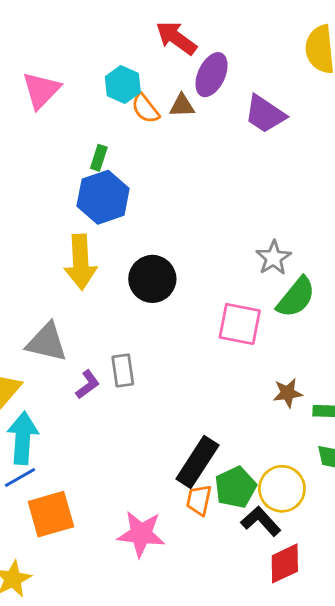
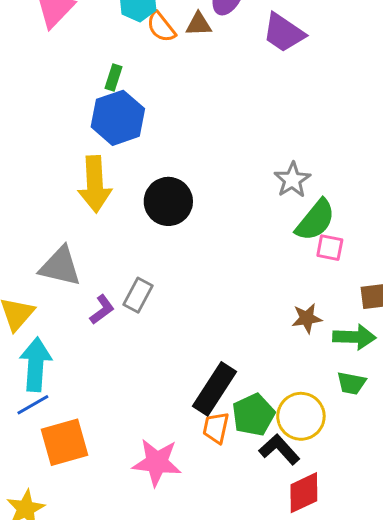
pink square: (240, 324) -> (330, 248), moved, size x0.6
gray rectangle: (123, 370) -> (138, 295), turned 36

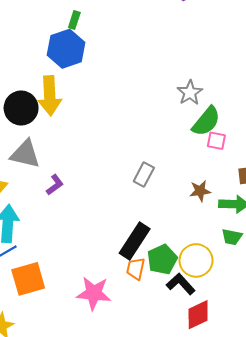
green rectangle: (114, 77) -> (74, 20), moved
black circle: (168, 201) -> (21, 108), moved
gray rectangle: (138, 295) -> (144, 175), moved

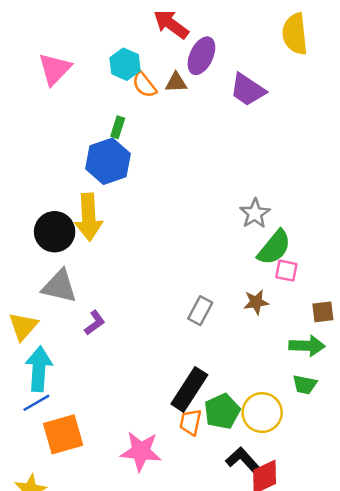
brown star: (200, 191) -> (256, 302), moved
black L-shape: (181, 284) -> (243, 460), moved

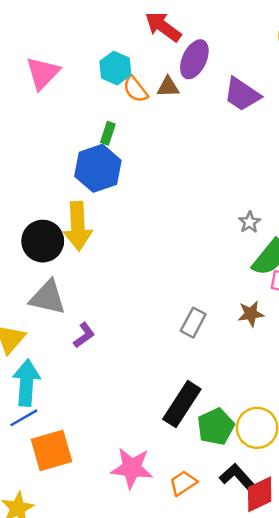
gray star: (255, 213) -> (250, 222), size x0.7
orange trapezoid: (191, 422) -> (183, 483), moved, turned 44

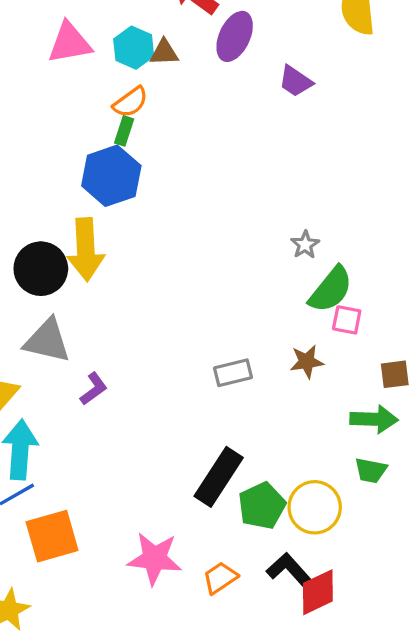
pink triangle: (43, 73) -> (70, 43), moved, turned 36
brown triangle: (168, 87) -> (164, 52), moved
orange semicircle: (135, 89) -> (131, 102), moved, turned -88
purple trapezoid: (242, 94) -> (295, 81), size x0.7
gray rectangle: (193, 323) -> (233, 373), turned 48

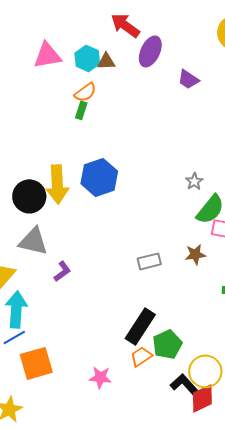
blue hexagon: (111, 176) -> (99, 177), moved
yellow circle: (315, 507) -> (205, 371), moved
pink star: (155, 559) -> (100, 377), size x0.7
orange trapezoid: (220, 578) -> (141, 356), moved

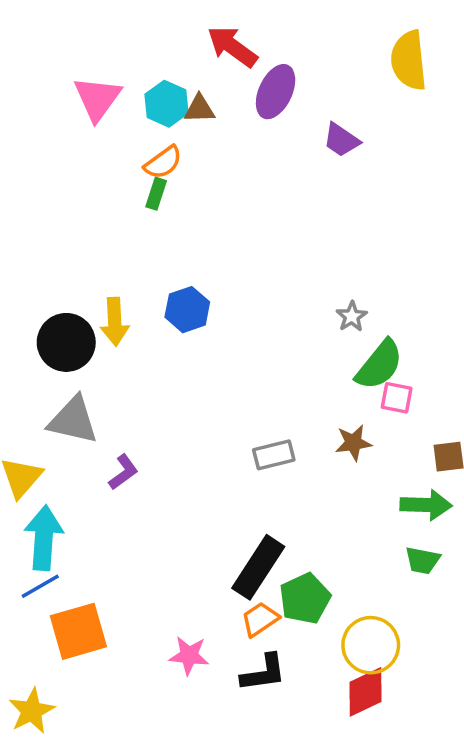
pink triangle: (47, 55) -> (97, 98), turned -44
blue hexagon: (99, 177) -> (187, 310), size x0.7
yellow arrow: (57, 184) -> (115, 322), size x0.7
black L-shape: (184, 384) -> (263, 673), moved, turned 124

